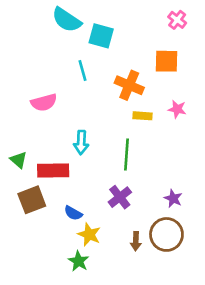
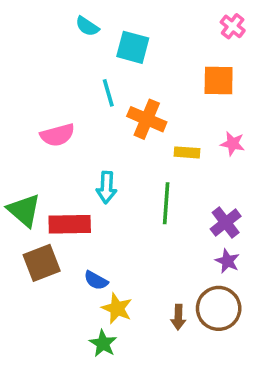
cyan semicircle: (67, 20) -> (87, 26), size x0.6
orange cross: (129, 85) -> (147, 119), moved
green triangle: (19, 160) -> (24, 210), size x1.5
purple cross: (120, 197) -> (226, 223), moved

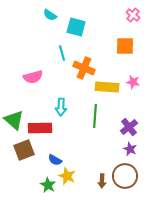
yellow rectangle: (187, 152) -> (107, 87), size x1.6
green star: (103, 343) -> (48, 185), moved

